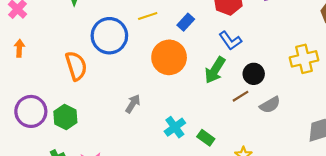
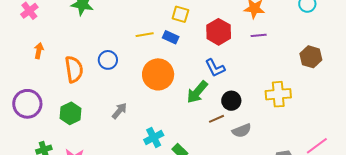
blue rectangle: (186, 22) -> (171, 37), moved, turned 63
blue circle: (109, 36) -> (108, 60), moved, size x0.6
orange arrow: (19, 48) -> (39, 51), moved
green hexagon: (65, 117) -> (70, 113), moved

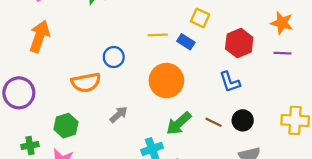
orange arrow: (39, 51) -> (39, 36), size x1.8
orange semicircle: (74, 69) -> (86, 82), moved, turned 80
green arrow: (197, 92) -> (179, 123), moved
green hexagon: (70, 113) -> (66, 126), moved
brown line: (217, 119) -> (213, 122), moved, turned 42

